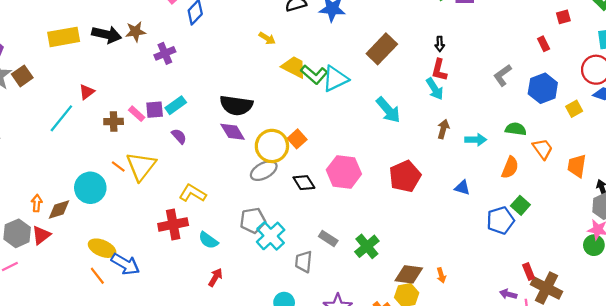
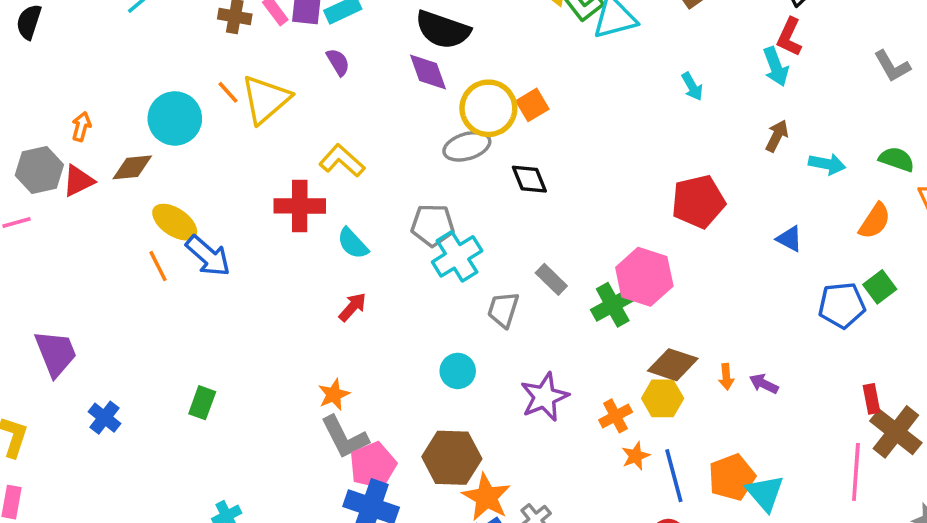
gray L-shape: (502, 75) -> (892, 66), turned -95
cyan arrow: (388, 110) -> (692, 86), size x0.6
pink hexagon: (344, 172) -> (644, 277), moved
brown diamond: (59, 209) -> (132, 167), moved
purple arrow: (508, 294) -> (764, 384), moved

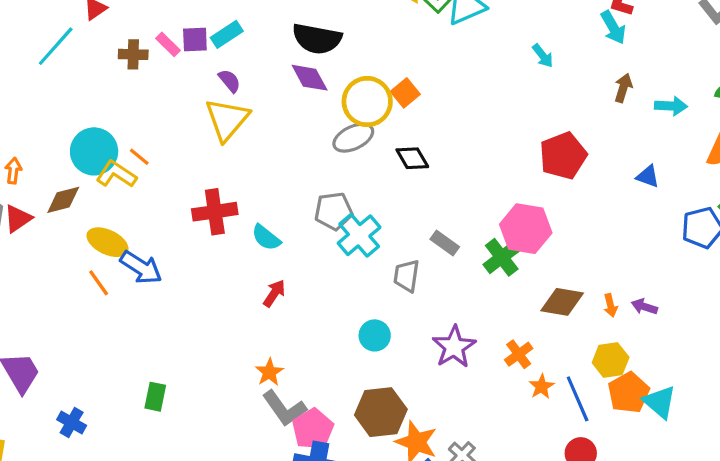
orange line: (228, 92) -> (139, 157), moved
yellow triangle: (266, 99) -> (227, 119), moved
yellow L-shape: (342, 161) -> (116, 174), moved
yellow hexagon: (663, 398) -> (611, 360), moved

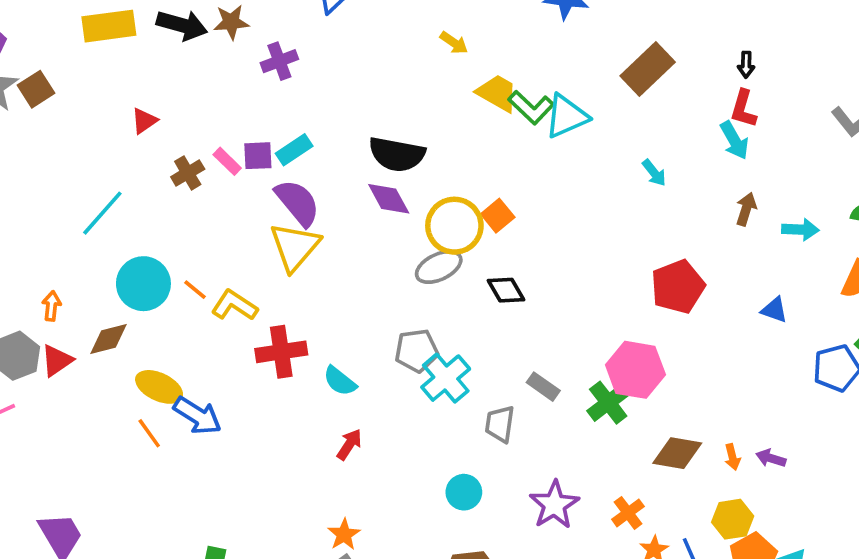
cyan line: (56, 46) -> (102, 213), moved
brown cross: (133, 54) -> (188, 173), turned -32
purple semicircle: (230, 81) -> (297, 203), size x1.8
yellow L-shape: (116, 174) -> (234, 305), moved

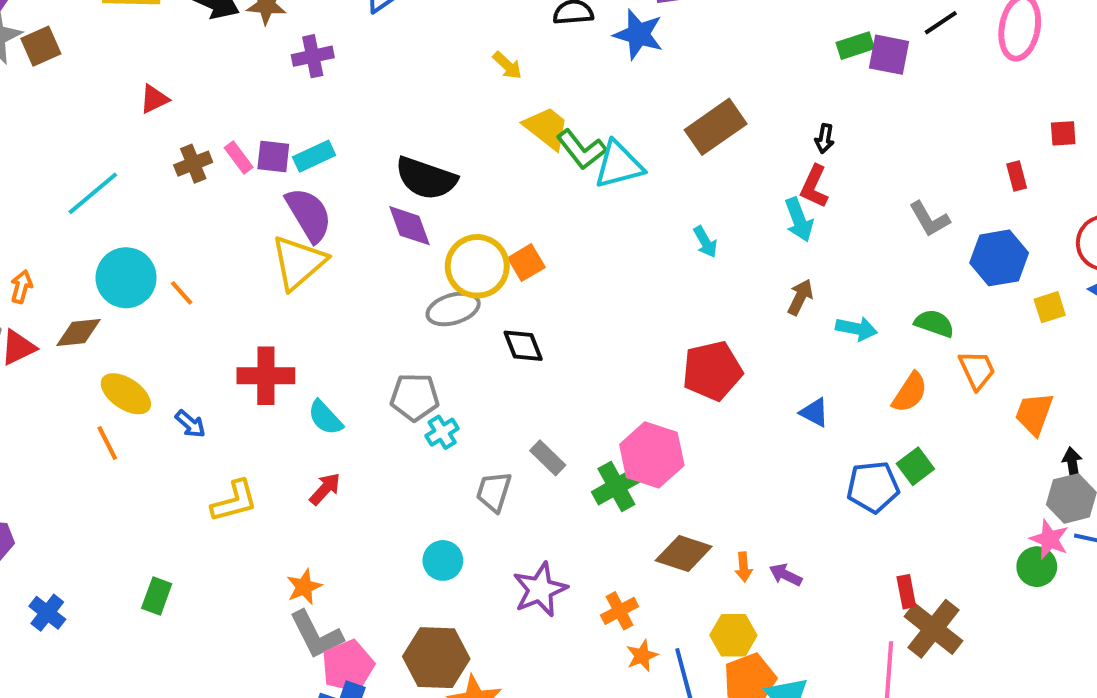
yellow L-shape: (234, 305) -> (234, 501), moved, turned 123
cyan cross: (446, 378) -> (442, 432), size x0.6
blue arrow: (197, 416) -> (190, 424), moved, size x0.6

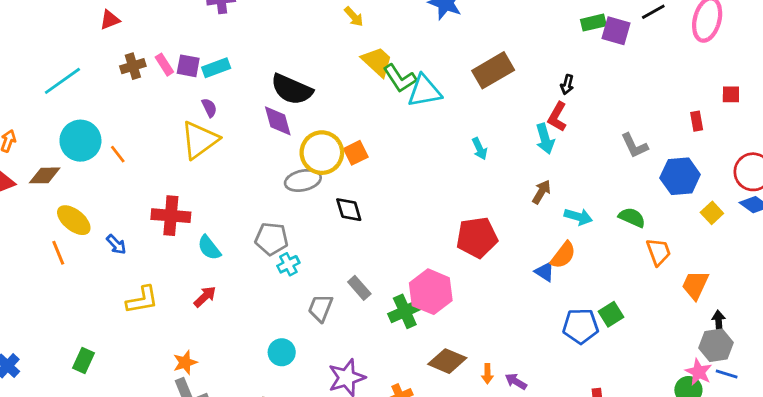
purple semicircle: (309, 215) -> (209, 108), size x0.5
yellow square: (1050, 307) -> (712, 213), turned -30
orange semicircle: (910, 392) -> (563, 255), moved

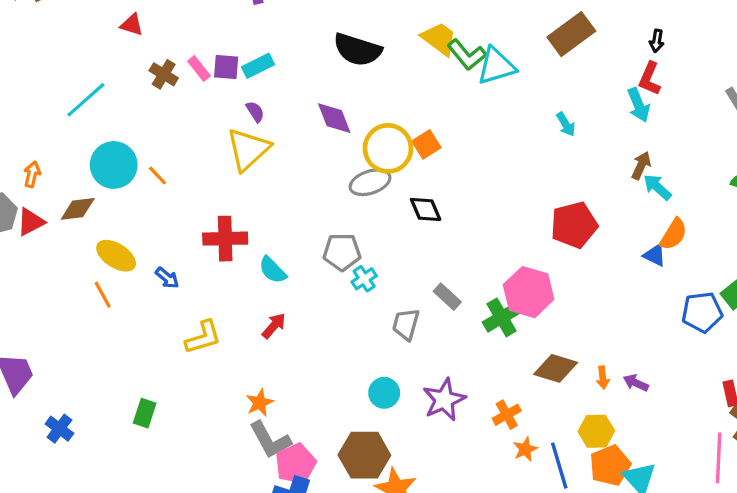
red triangle: (110, 20) -> (132, 25), turned 45
brown cross: (133, 66) -> (164, 74), turned -35
black semicircle: (292, 89) -> (357, 50), moved
cyan arrow: (578, 217) -> (657, 187), moved, turned -148
cyan circle: (282, 352) -> (384, 393), moved

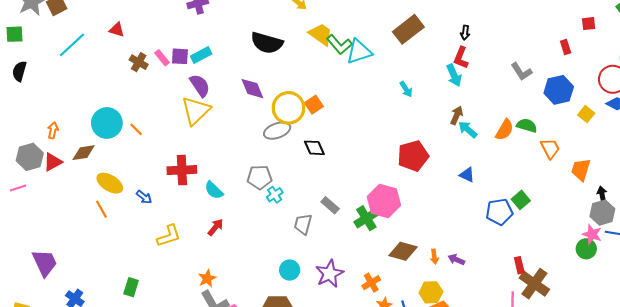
cyan line: (86, 100) -> (72, 45), moved
purple semicircle: (255, 112) -> (200, 86), size x1.6
orange semicircle: (674, 234) -> (505, 130), moved

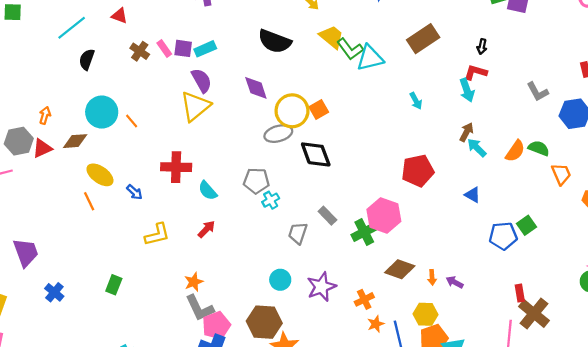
red L-shape: (461, 58) -> (476, 72), turned 80
black semicircle: (19, 71) -> (87, 59), moved
black diamond: (314, 148) -> (316, 154), size x1.4

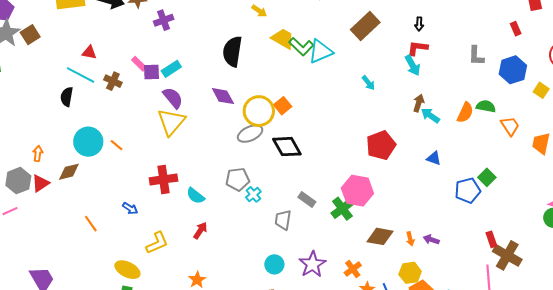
cyan line: (72, 28) -> (81, 75), moved, turned 76
black semicircle: (275, 41) -> (232, 51), turned 88
pink rectangle: (164, 49) -> (139, 64), moved
gray L-shape: (538, 92) -> (476, 56), turned 40
yellow ellipse: (100, 175) -> (127, 270), moved

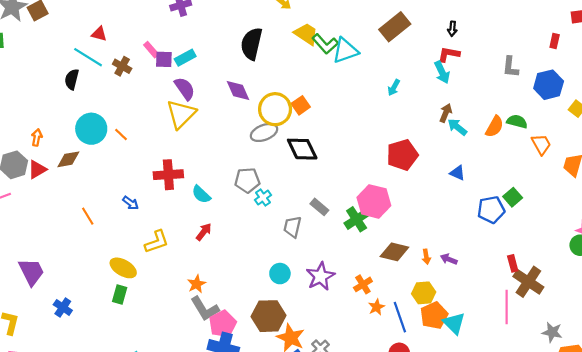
red rectangle: (516, 29) -> (555, 41), turned 32
cyan arrow: (368, 83) -> (394, 88), turned 63

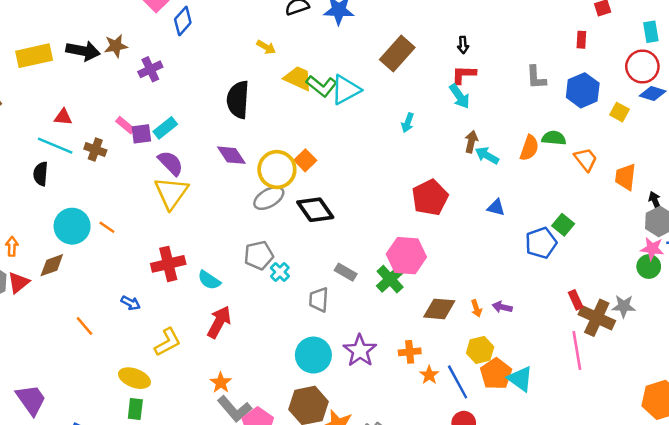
red arrow: (204, 232) -> (219, 322), size x1.5
cyan circle: (280, 274) -> (313, 355), size x1.5
orange cross: (363, 284) -> (410, 352), turned 36
gray star: (552, 332) -> (624, 306), moved

